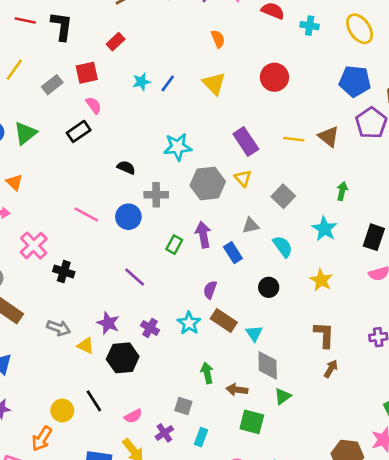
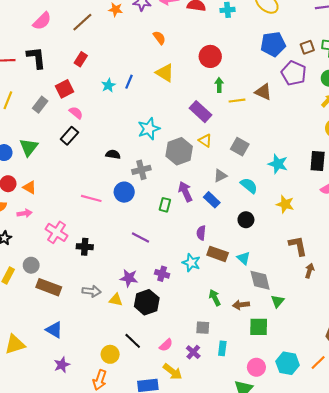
green arrow: (342, 191) -> (219, 85), moved

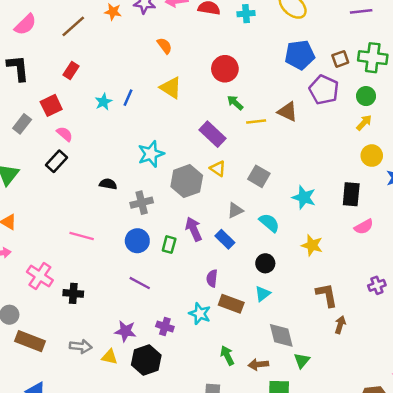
green arrow: (219, 85) -> (235, 103), turned -48
blue circle: (124, 192) -> (137, 241), moved
cyan triangle: (243, 258) -> (263, 294), moved, turned 40

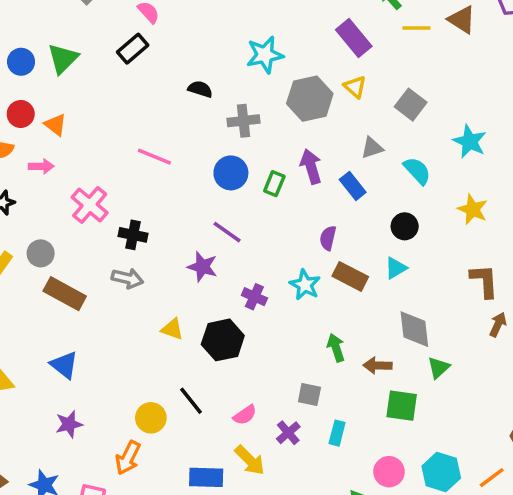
purple star: (125, 331) -> (202, 267), moved
gray arrow: (81, 346) -> (127, 278), moved

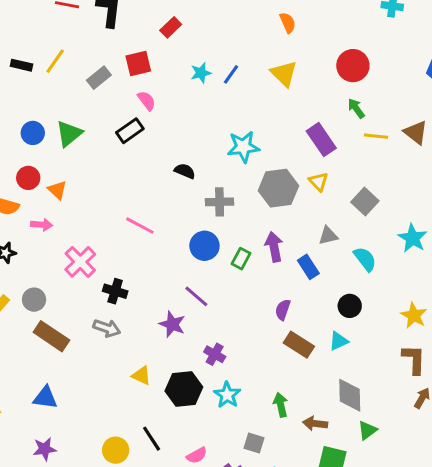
yellow star: (473, 209) -> (414, 315), moved
cyan star: (305, 285) -> (227, 395), moved
blue triangle: (64, 365) -> (45, 398), turned -36

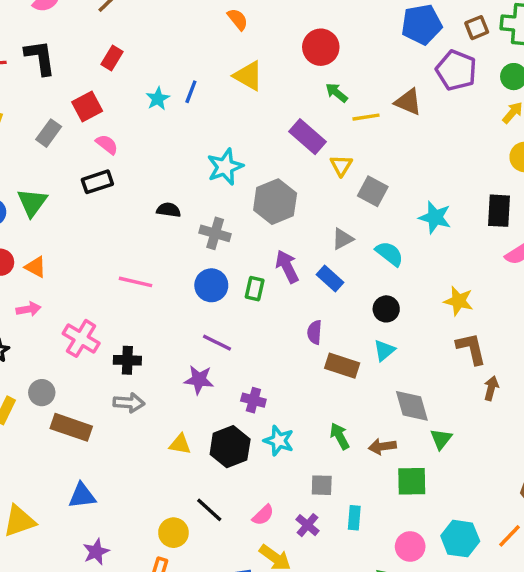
black rectangle: (130, 131) -> (97, 182), turned 32
yellow triangle: (318, 182) -> (341, 165), moved, turned 30
gray cross: (220, 202) -> (215, 233), turned 32

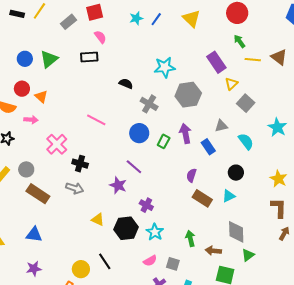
pink semicircle: (263, 515) -> (150, 261), moved

